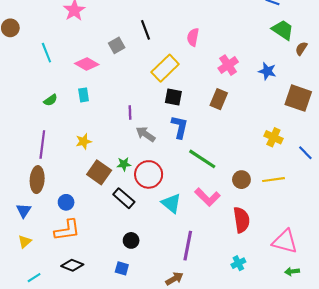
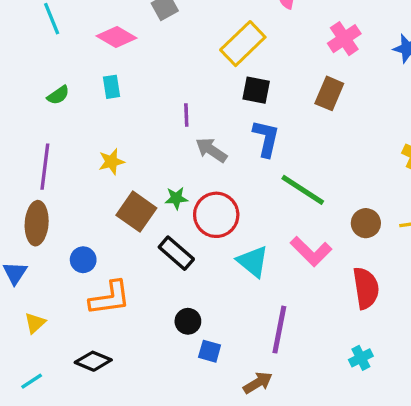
orange L-shape: (67, 230) -> (110, 298), moved
yellow triangle: (25, 242) -> (35, 323), moved
blue square: (122, 268) -> (210, 351), moved

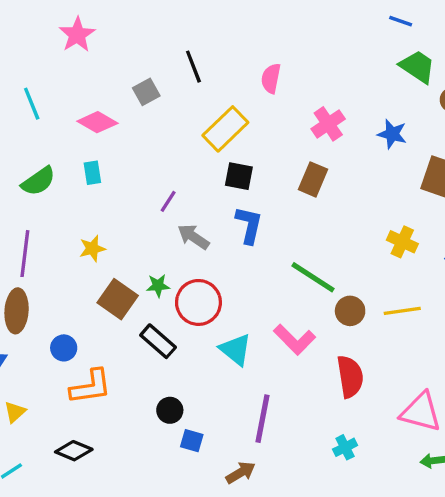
green semicircle: (58, 95) -> (38, 181), size x1.5
purple line: (186, 115) -> (168, 201), turned 35
green line: (303, 190) -> (313, 277), moved

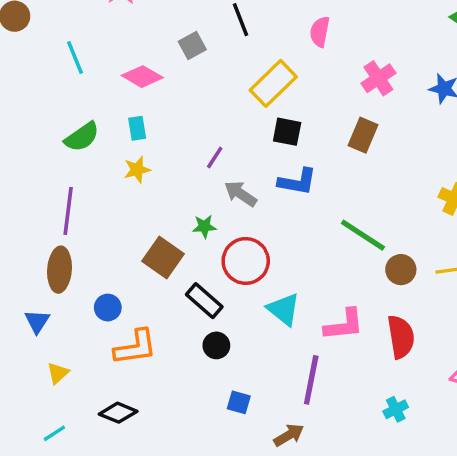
blue L-shape: (249, 225) -> (297, 182), turned 87
yellow star: (92, 249) -> (137, 170), moved
green star: (158, 286) -> (204, 227), moved
pink L-shape: (294, 340) -> (344, 325), moved, turned -51
black circle: (170, 410) -> (216, 345), moved

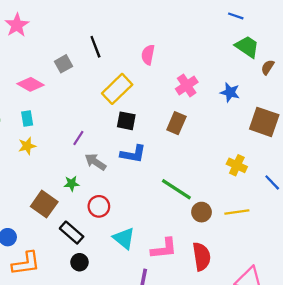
red circle: (246, 261) -> (99, 206), size x0.7

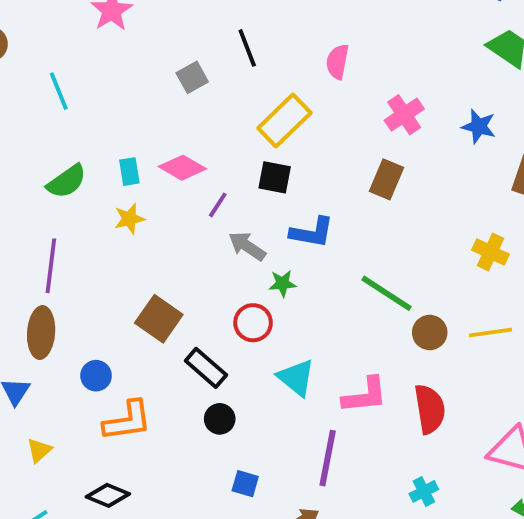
pink diamond: (30, 84) -> (182, 168), moved
black square: (126, 121) -> (275, 177), moved
green star: (72, 184) -> (282, 283), moved

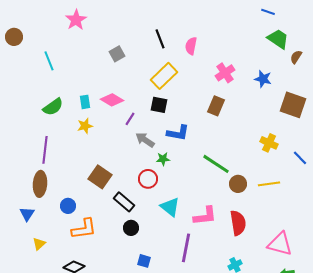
black line: (247, 48) -> (160, 39), moved

